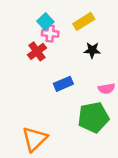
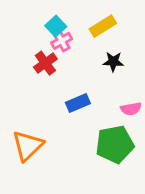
pink cross: (50, 33) -> (62, 41), turned -35
orange triangle: (35, 139) -> (28, 146), moved

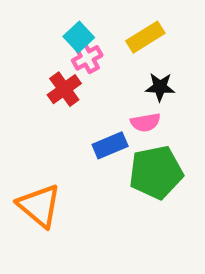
pink semicircle: (131, 109) -> (145, 122), moved
green pentagon: (115, 144) -> (156, 172), moved
orange triangle: (28, 146) -> (39, 206), turned -36

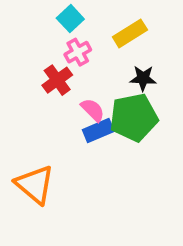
cyan square: (79, 37) -> (70, 19), moved
pink semicircle: (145, 122) -> (93, 110), moved, turned -125
green pentagon: (156, 172) -> (134, 117), moved

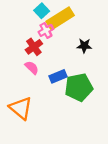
yellow rectangle: (130, 33) -> (60, 18), moved, size x1.4
pink semicircle: (93, 110) -> (32, 68), moved
green pentagon: (134, 117) -> (79, 87), moved

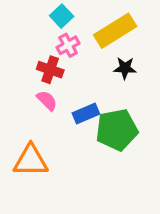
yellow rectangle: (60, 18) -> (115, 31), moved
red cross: (34, 47) -> (50, 70), turned -35
orange triangle: (21, 108) -> (31, 161), turned -40

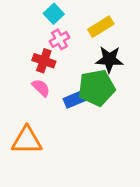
yellow rectangle: (115, 31) -> (101, 27), size x0.7
black star: (125, 68) -> (109, 59), size x1.4
green pentagon: (117, 130) -> (97, 88), moved

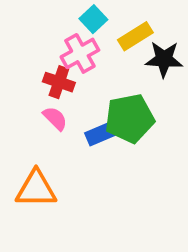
cyan square: (54, 14) -> (93, 19), moved
pink cross: (60, 39) -> (80, 53), size x1.4
black star: (109, 59) -> (164, 59), moved

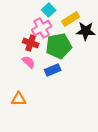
green pentagon: (130, 118) -> (59, 46), moved
orange triangle: (36, 189) -> (19, 99), size x0.7

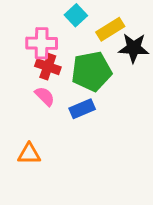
pink cross: (42, 28) -> (42, 43), moved, turned 30

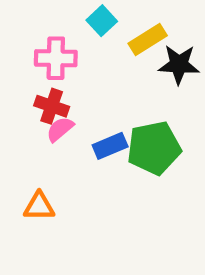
red cross: (48, 67) -> (52, 106), moved
green pentagon: (92, 71) -> (154, 148), moved
pink semicircle: (45, 96) -> (60, 129), turned -85

